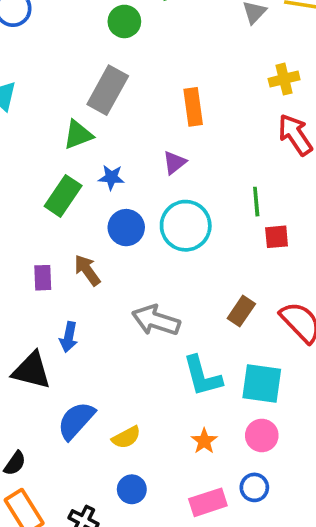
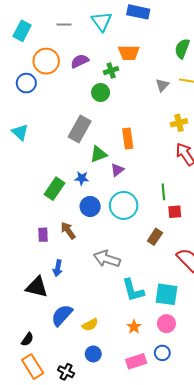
green circle: (124, 21) -> (101, 92), moved
green triangle: (78, 135) -> (98, 154), moved
brown rectangle: (241, 311) -> (155, 237), moved

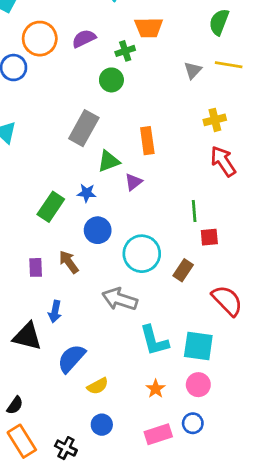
cyan circle: (124, 205) -> (142, 254), moved
blue semicircle: (62, 315) -> (71, 358), moved

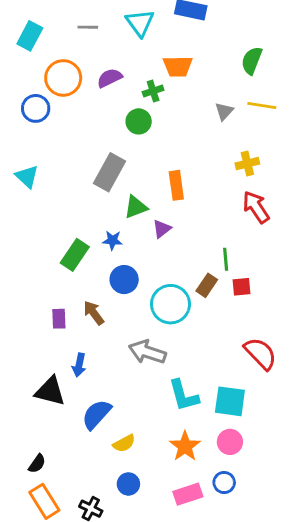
brown rectangle: (183, 270) -> (207, 285), moved
orange star: (156, 389) -> (185, 446), size x1.5

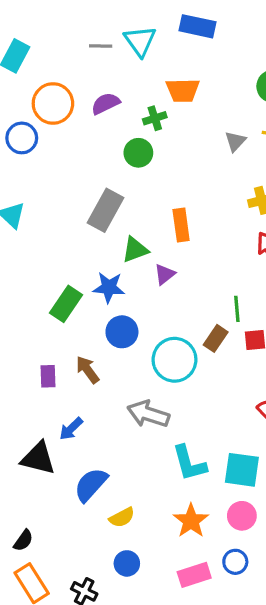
gray line: (88, 27) -> (101, 46), moved
blue star: (112, 240) -> (109, 287), size x1.4
blue arrow: (79, 365) -> (71, 429), turned 35

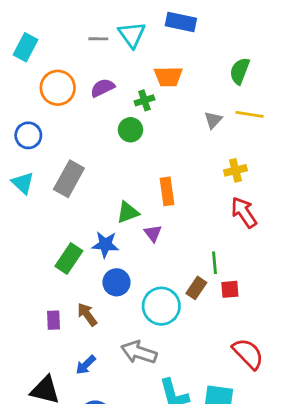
blue circle: (22, 138) -> (28, 135), moved
gray rectangle: (106, 210) -> (69, 179), moved
purple triangle: (165, 274) -> (153, 233), turned -30
blue arrow: (71, 429) -> (86, 365), moved

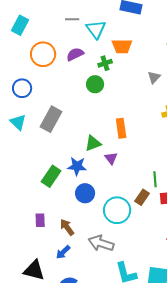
cyan triangle: (132, 35) -> (96, 29), moved
brown arrow: (87, 315) -> (67, 227), moved

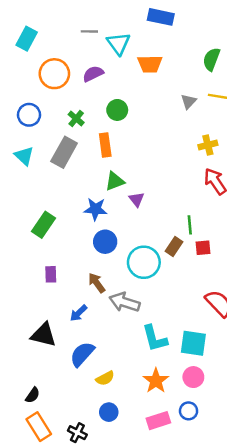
green cross: (105, 63) -> (76, 118), moved, turned -32
orange rectangle: (121, 128) -> (105, 145), moved
green rectangle: (51, 176) -> (44, 225), moved
brown arrow: (67, 227) -> (97, 283), moved

